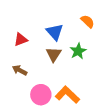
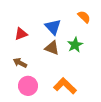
brown triangle: (54, 54) -> (52, 48), turned -42
pink circle: (41, 95) -> (28, 86), moved

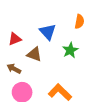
orange semicircle: (84, 17) -> (79, 22), turned 56
brown triangle: (52, 48) -> (34, 54), moved

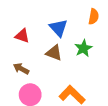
red triangle: (15, 39) -> (22, 36), turned 40
brown triangle: (34, 54) -> (54, 53), moved

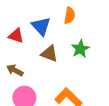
orange semicircle: (94, 17) -> (70, 15), moved
blue triangle: (58, 28) -> (41, 26), moved

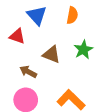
blue triangle: (41, 26) -> (37, 15), moved
brown arrow: (15, 70) -> (28, 72), moved

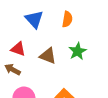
red triangle: (17, 36) -> (18, 49), moved
brown arrow: (28, 72) -> (12, 70), moved

